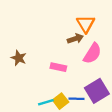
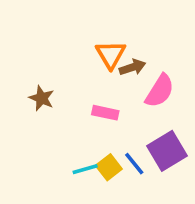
orange triangle: (86, 24) -> (111, 55), moved
blue line: (76, 99) -> (134, 164), turned 49

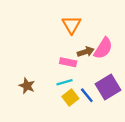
brown arrow: (132, 67) -> (86, 52), moved
brown star: (42, 98) -> (27, 86), moved
cyan line: (85, 169) -> (65, 82), moved

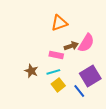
orange triangle: (72, 25) -> (59, 23), turned 42
brown star: (27, 86) -> (31, 71), moved
blue line: (87, 95) -> (79, 91), moved

